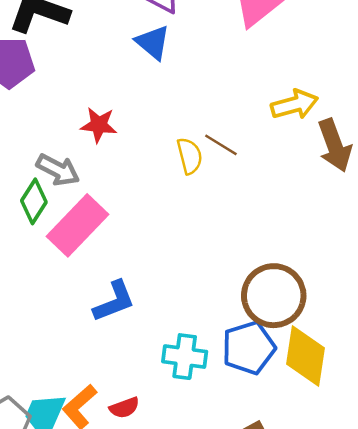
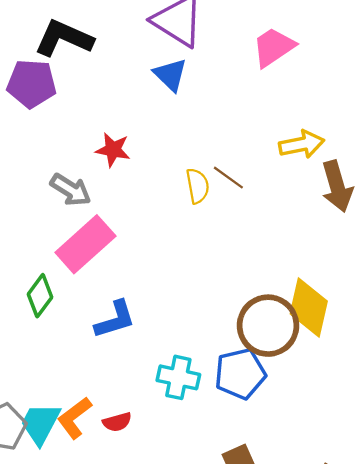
green diamond: (34, 201) -> (40, 296), moved
yellow diamond: (305, 356) -> (309, 308), moved

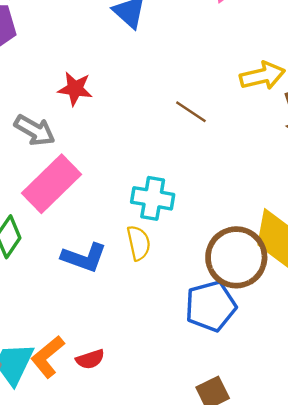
yellow semicircle: (198, 186) -> (139, 243), moved
blue L-shape: (115, 320) -> (84, 257), turned 39
cyan cross: (178, 377) -> (153, 198), moved

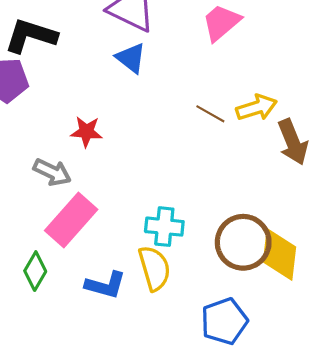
brown line: (191, 112) -> (210, 114), moved
yellow semicircle: (139, 243) -> (154, 268), size x1.4
brown circle: (236, 257) -> (243, 242), moved

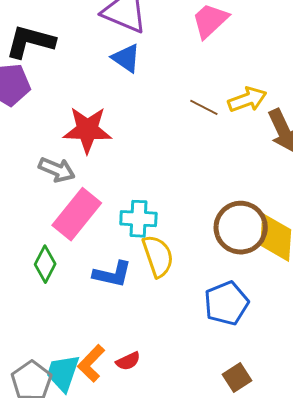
red star: (86, 132) -> (87, 130), size x1.6
cyan cross: (164, 227) -> (138, 219), moved

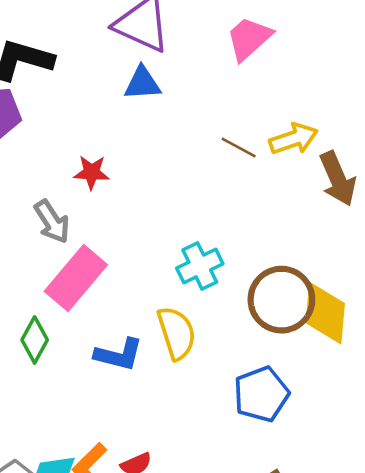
blue triangle: (126, 58) -> (142, 83), turned -40
red star: (87, 130) -> (92, 172), size x0.6
gray arrow: (57, 170) -> (52, 222), turned 33
cyan cross: (138, 219) -> (200, 266), moved, turned -30

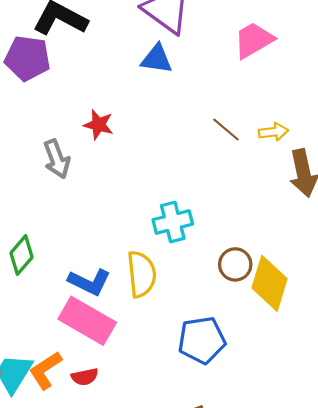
yellow arrow: (293, 139) -> (273, 132), size x0.7
pink rectangle: (76, 278) -> (87, 321), moved, turned 68
brown circle: (281, 300) -> (235, 264), size x0.6

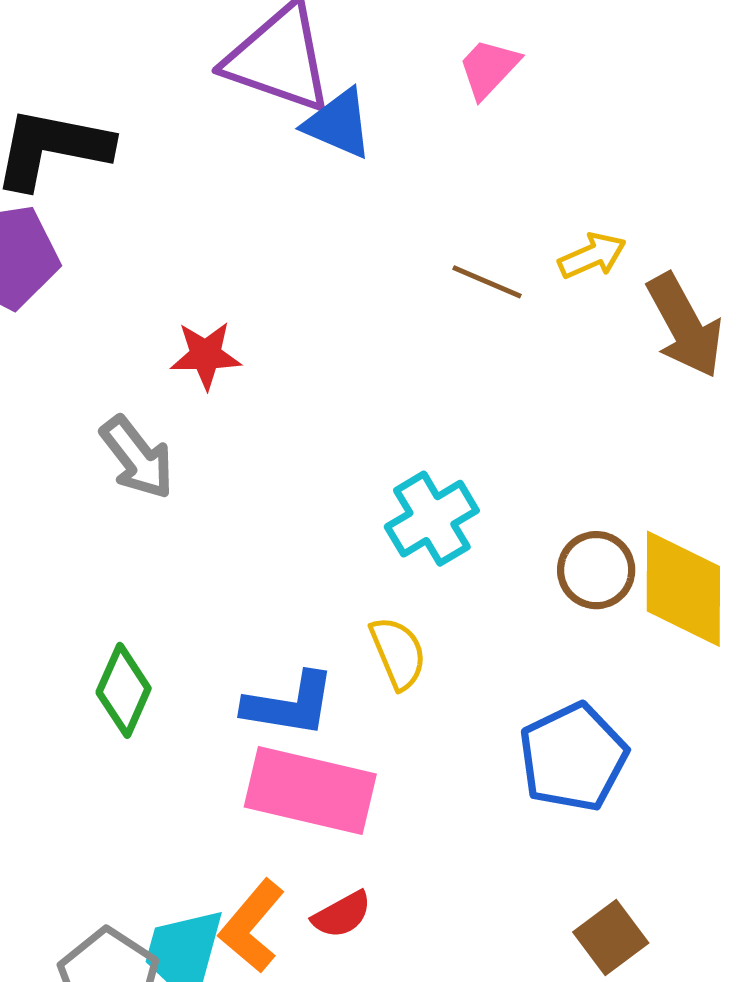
pink trapezoid: (254, 40) -> (489, 68), size x0.7
blue triangle: (157, 59) -> (338, 124), moved, turned 32
yellow semicircle: (142, 274) -> (398, 653), size x0.7

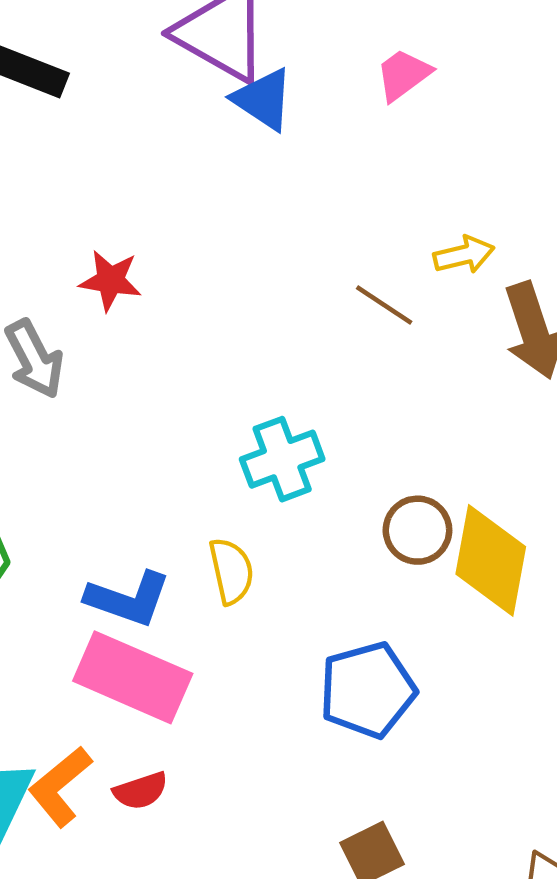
brown line: (487, 282) -> (384, 305), moved

